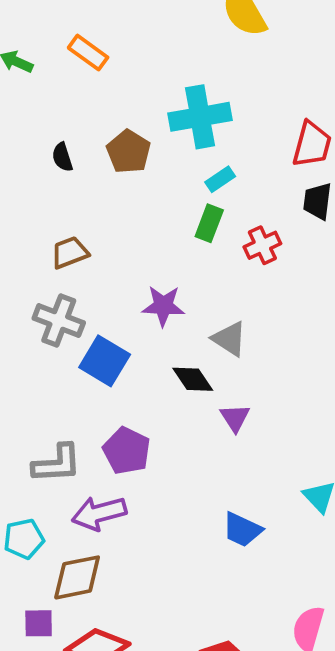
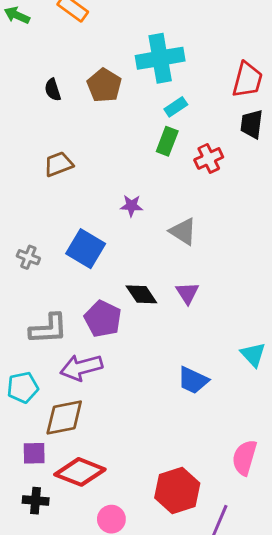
purple star: (163, 306) -> (131, 206), size x0.7
gray cross: (59, 320) -> (28, 257), moved, size x0.6
black diamond: (193, 379) -> (141, 294), moved

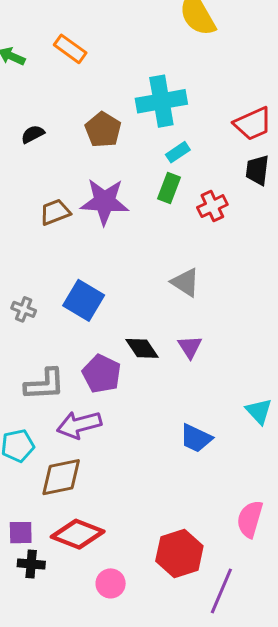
red trapezoid: (247, 80) -> (253, 124), turned 51
black semicircle: (53, 90) -> (33, 134), moved, turned 80
purple star: (131, 206) -> (105, 202), moved, size x2.0
purple square: (34, 453) -> (21, 533), moved

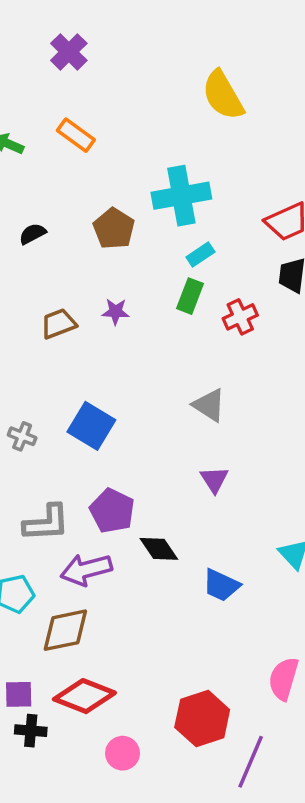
purple star: (105, 202) -> (116, 312), size x0.5
black diamond: (142, 348) -> (159, 549), moved

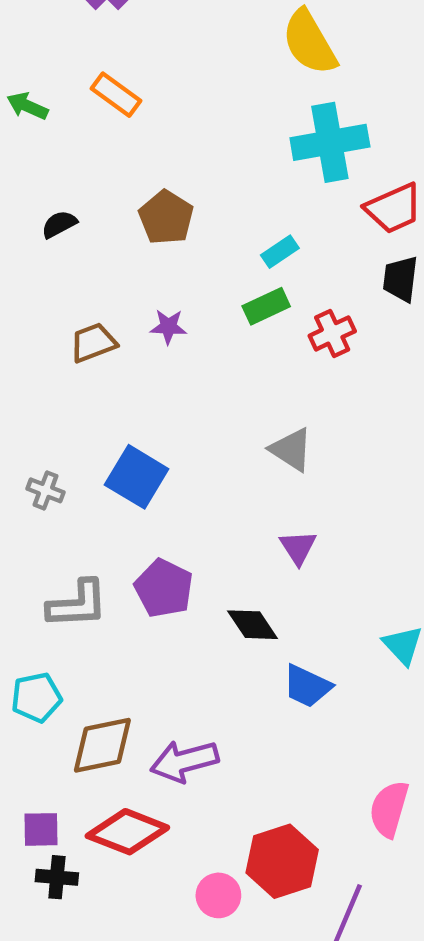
cyan cross: (181, 196) -> (330, 142), moved
green rectangle: (190, 296) -> (266, 306), turned 44
black diamond: (159, 549) -> (253, 625), moved
purple arrow: (86, 570) -> (184, 761), moved
pink circle: (123, 753) -> (218, 895), moved

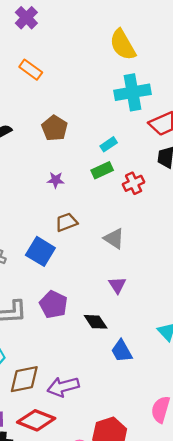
brown trapezoid: (93, 343) -> (66, 222), moved
blue trapezoid: (307, 686) -> (122, 351), turned 35

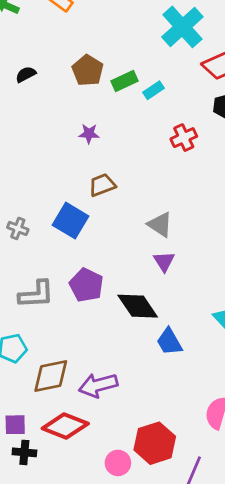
cyan cross: (132, 92) -> (182, 27), turned -32
green rectangle: (102, 170) -> (124, 81), moved
gray triangle: (114, 238) -> (160, 225), moved
black diamond: (96, 322) -> (138, 306), size x1.4

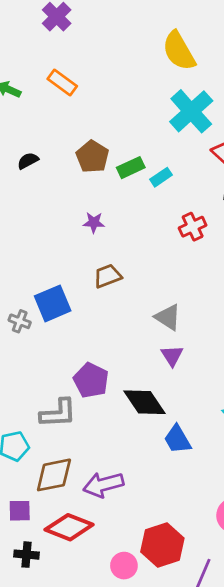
blue square: (70, 221) -> (53, 303), moved, turned 36
gray L-shape: (36, 294) -> (58, 413), moved
purple square: (15, 425) -> (20, 511), moved

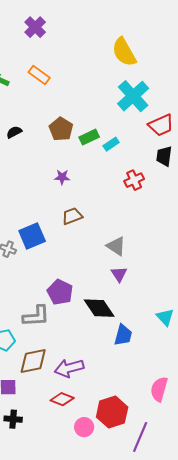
blue trapezoid: (177, 439) -> (123, 335), turned -135
red diamond: (69, 527) -> (62, 399), moved, size x0.7

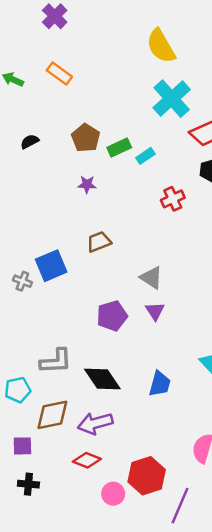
purple star: (62, 177) -> (87, 185), moved
purple pentagon: (60, 292) -> (112, 316), moved, turned 30
black diamond: (99, 308) -> (102, 379), moved

